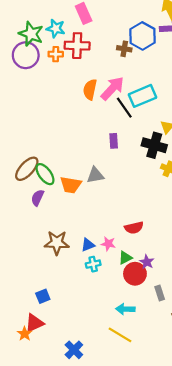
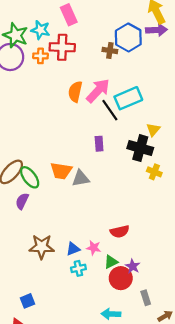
orange trapezoid: (71, 185) -> (61, 171), moved

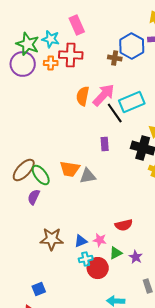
red circle: (121, 278) -> (98, 268), moved

